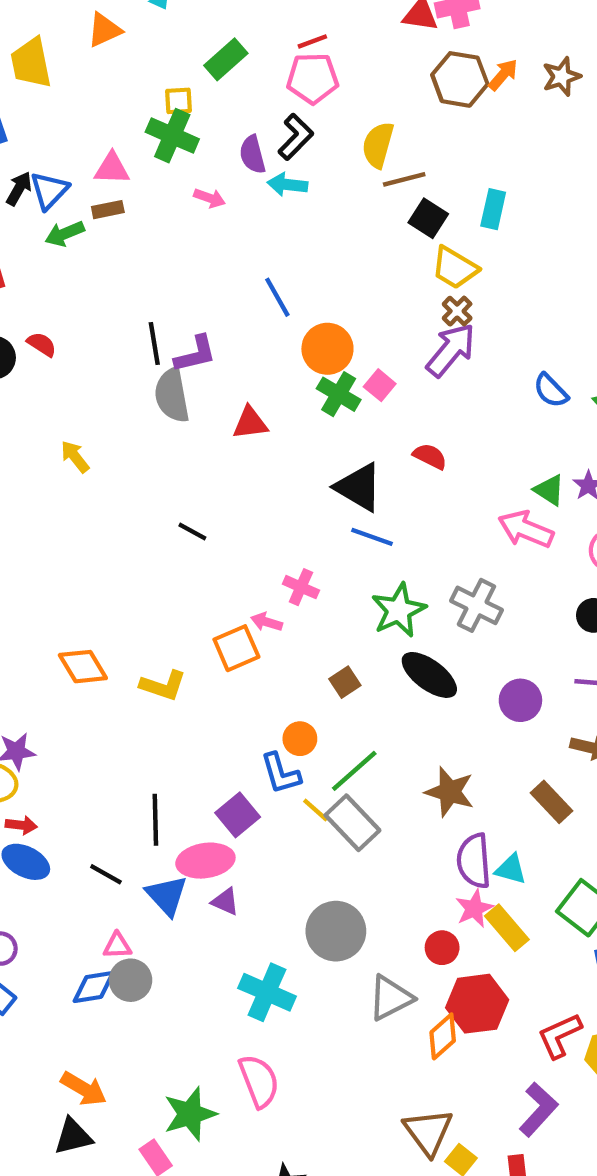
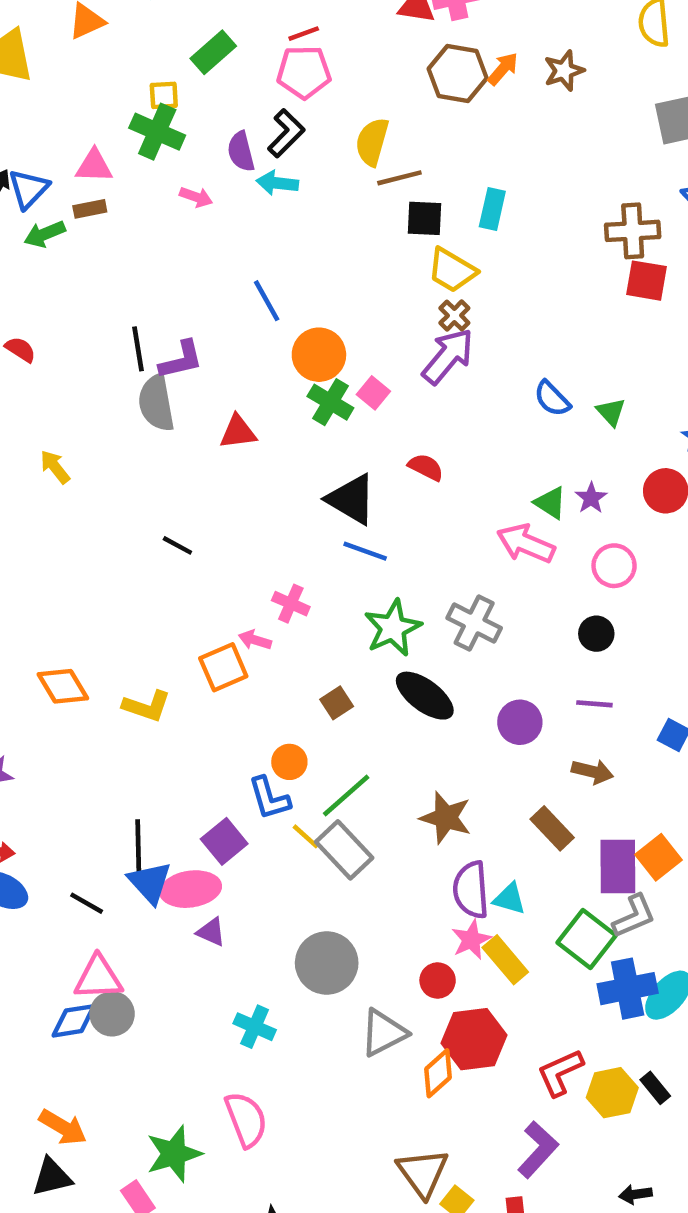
black square: (428, 218) -> (425, 218), turned -30
blue triangle: (167, 895) -> (150, 882), moved
pink triangle: (117, 946) -> (98, 978), size x1.6
cyan cross: (267, 992) -> (255, 1027), size x0.7

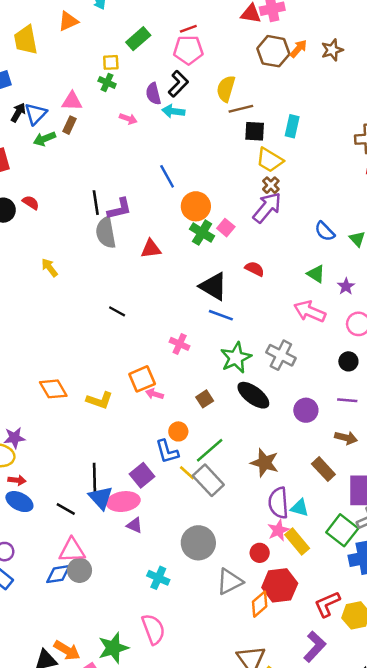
green cross: (157, 132) -> (107, 82), size x0.6
brown rectangle: (90, 209) -> (69, 125), turned -54
green triangle: (550, 503) -> (316, 274), moved
pink arrow: (255, 640) -> (155, 394), moved
orange arrow: (63, 1127) -> (67, 650), moved

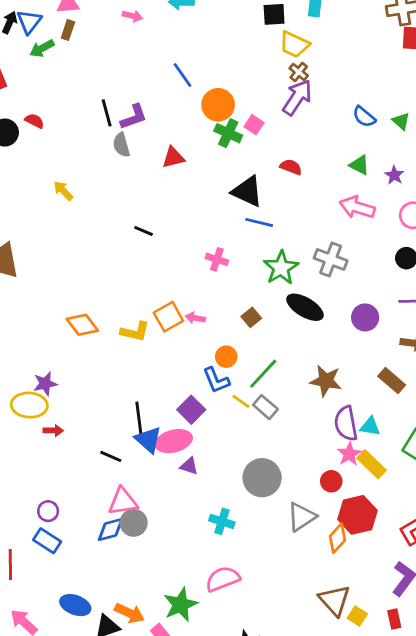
gray semicircle: (106, 233) -> (121, 145), size x0.7
orange square: (142, 379) -> (168, 317), moved
gray rectangle: (208, 480) -> (265, 407), size x0.7
blue ellipse: (19, 502) -> (75, 605), moved
pink semicircle: (153, 629) -> (223, 579), turned -84

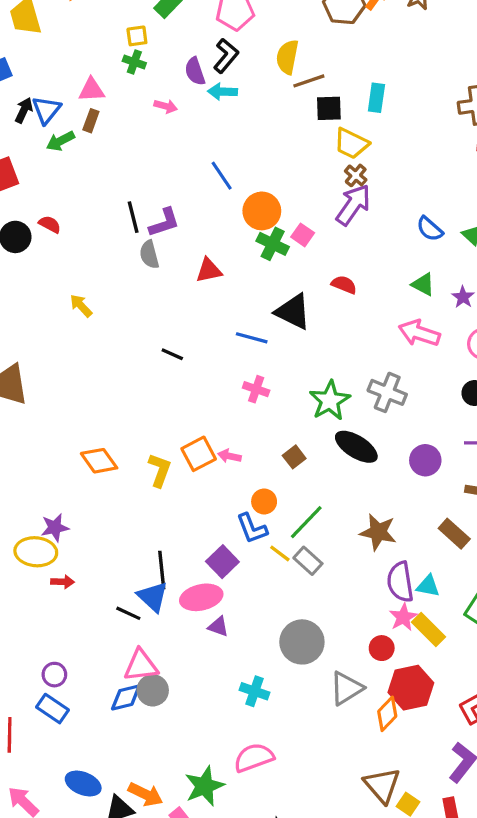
blue line: (259, 222) -> (252, 338), moved
yellow L-shape: (135, 332) -> (160, 470), turned -84
blue triangle: (148, 440) -> (153, 597), moved

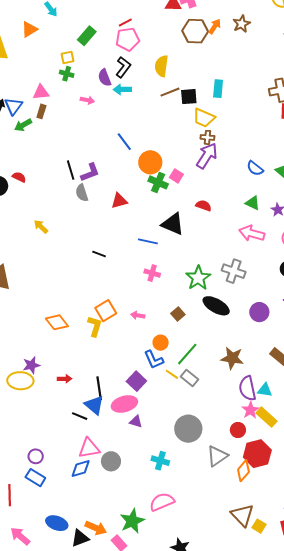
brown line: (309, 81) -> (170, 92), moved
brown cross: (356, 175) -> (207, 137), turned -32
orange square: (199, 454) -> (106, 311), moved
red arrow: (63, 582) -> (65, 379), moved
gray circle: (153, 690) -> (111, 461), moved

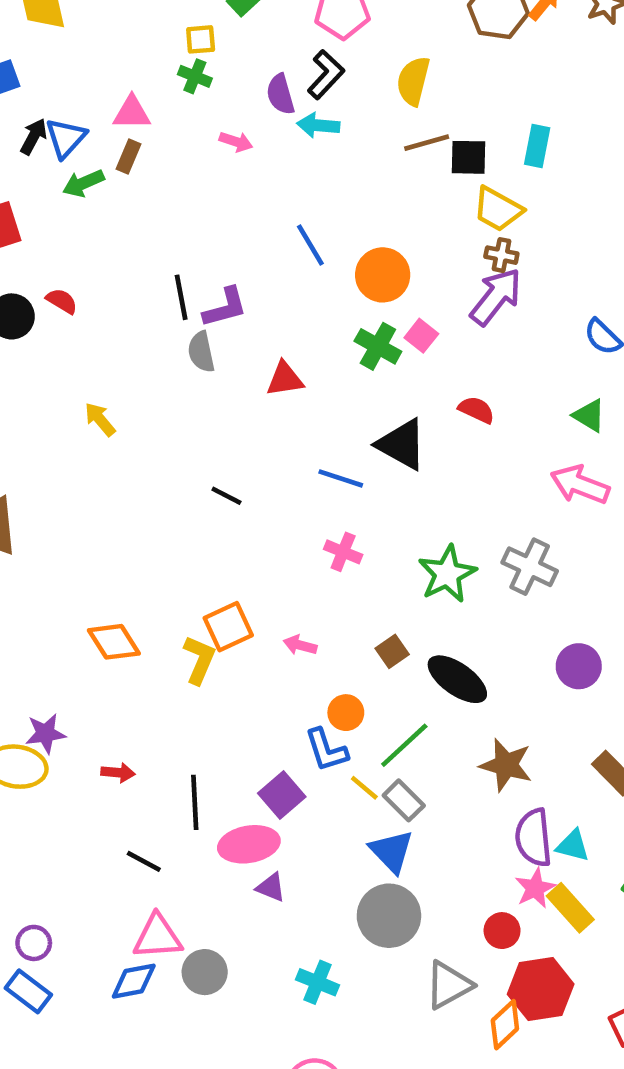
orange circle: (150, 162) -> (383, 275), moved
black ellipse: (216, 306) -> (457, 679), moved
blue triangle: (94, 405) -> (392, 851), moved

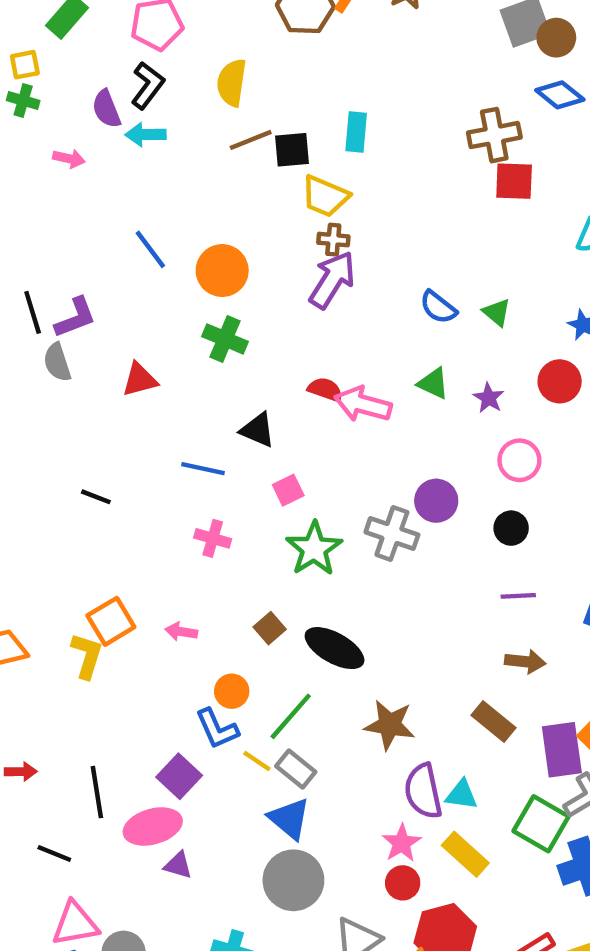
pink square: (421, 336) -> (288, 490), moved, turned 32
black triangle: (402, 444) -> (258, 430), size x0.7
pink arrow: (580, 485) -> (363, 404), moved
purple circle: (579, 666) -> (436, 501), moved
pink star: (535, 888) -> (402, 843), moved

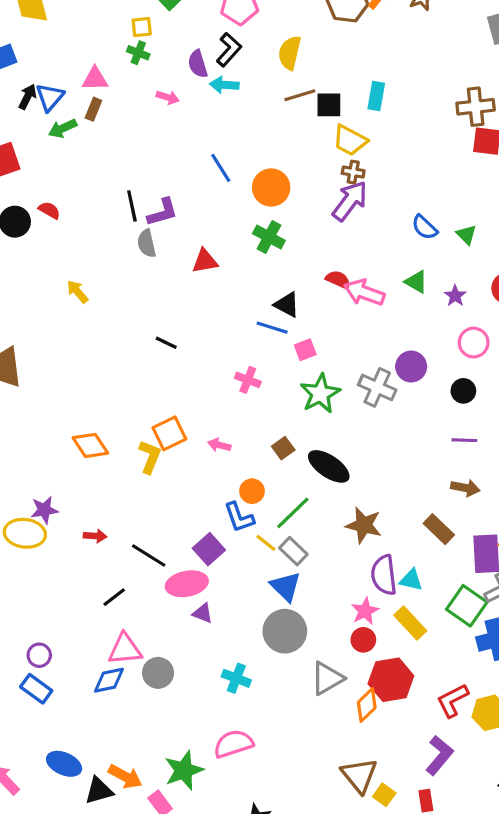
blue line: (203, 469) -> (272, 328), moved
black line: (97, 792) -> (149, 555), turned -54
black line: (54, 853) -> (114, 597), turned -65

